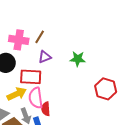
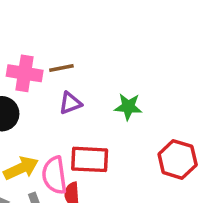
brown line: (40, 37) -> (61, 68), turned 48
red rectangle: (31, 77) -> (90, 159), moved

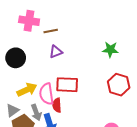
pink cross: (25, 73) -> (29, 21), moved
green star: (128, 107) -> (110, 50), moved

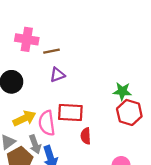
green star: (110, 50) -> (122, 91), moved
red semicircle: (57, 105) -> (86, 136), moved

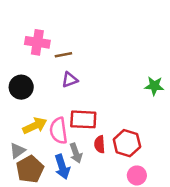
green star: (122, 91) -> (154, 86), moved
red hexagon: (129, 112) -> (127, 143), moved
gray arrow: (35, 144) -> (76, 153), moved

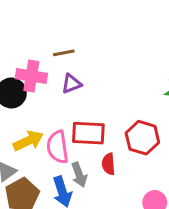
pink cross: (37, 42) -> (31, 76), moved
red hexagon: (127, 143) -> (142, 138), moved

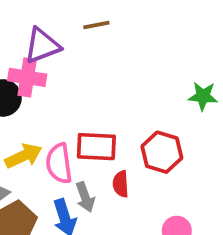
brown line: (64, 53) -> (96, 25), moved
purple triangle: (71, 84) -> (42, 46), moved, size x1.5

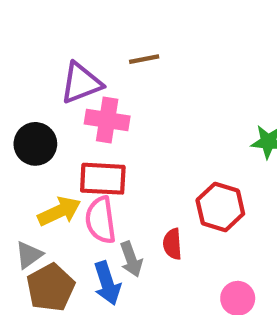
pink cross: (27, 77) -> (107, 120), moved
red rectangle: (96, 147) -> (103, 179), moved

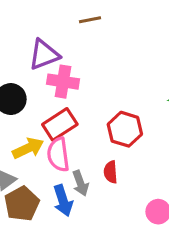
brown line: (144, 59) -> (90, 20), moved
red rectangle: (103, 179) -> (60, 124), turned -36
red hexagon: (220, 207) -> (125, 129), moved

